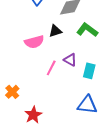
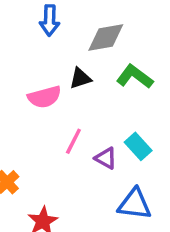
purple triangle: (70, 60) -> (106, 158), moved
cyan rectangle: (89, 71) -> (138, 146), turned -56

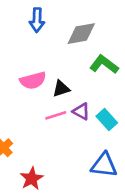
black triangle: (80, 78) -> (61, 89), moved
pink line: (73, 141) -> (56, 115), turned 45
purple triangle: (106, 158) -> (81, 111), moved

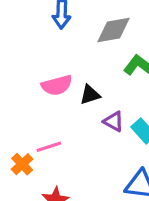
pink line: (56, 115) -> (49, 147), moved

